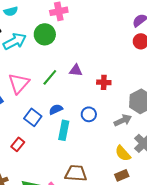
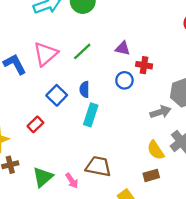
purple triangle: (76, 70) -> (123, 48), moved
blue semicircle: (56, 109) -> (85, 89), turned -72
blue circle: (89, 114) -> (124, 80), moved

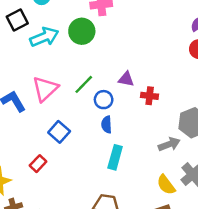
blue circle: (124, 80) -> (104, 100), moved
blue semicircle: (85, 89) -> (107, 125), moved
cyan rectangle: (91, 115) -> (115, 157), moved

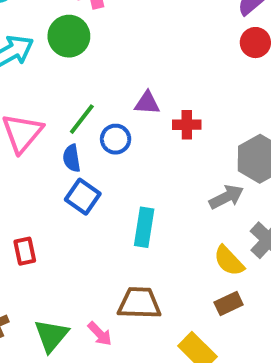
blue semicircle: (107, 125) -> (72, 158), moved
blue square: (59, 132) -> (83, 197), moved
red rectangle: (38, 164) -> (25, 251), turned -49

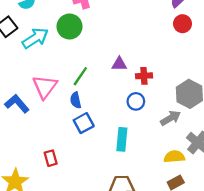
blue circle: (116, 139) -> (136, 101), moved
blue square: (83, 197) -> (84, 123), turned 30
yellow semicircle: (229, 261) -> (174, 157), turned 132

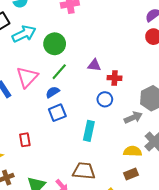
green circle: (70, 27) -> (55, 44), moved
blue semicircle: (76, 100) -> (53, 92), turned 64

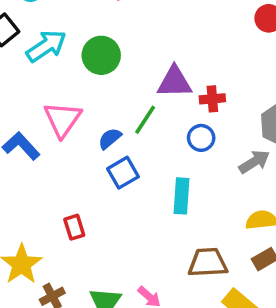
purple triangle: (94, 65) -> (174, 82), size x1.5
green line: (59, 72) -> (145, 120), moved
brown trapezoid: (84, 171) -> (208, 263), moved

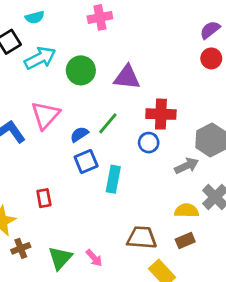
purple triangle: (174, 82) -> (127, 77), moved
red cross: (212, 99) -> (161, 114), size x1.5
cyan rectangle: (181, 196) -> (113, 179), moved

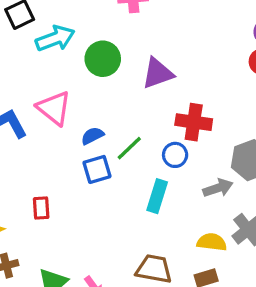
purple triangle: (127, 77) -> (158, 73), turned -32
pink triangle: (45, 115) -> (54, 108), turned -40
green line: (108, 123) -> (129, 148), moved
cyan rectangle: (113, 179) -> (157, 196), moved

